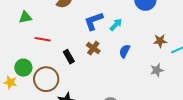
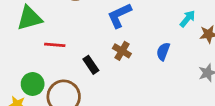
green triangle: (25, 17) -> (29, 18), size x1.5
cyan arrow: (116, 25) -> (188, 19), moved

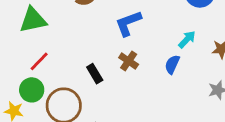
cyan arrow: (188, 19) -> (187, 39), moved
red line: (55, 45) -> (39, 61), moved, turned -54

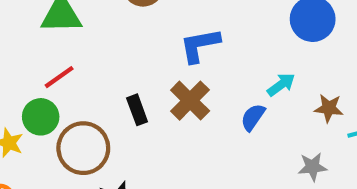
brown cross: (129, 61) -> (190, 101), size x1.4

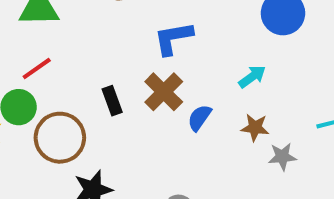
brown star: (329, 108) -> (255, 127), moved
blue semicircle: (253, 117) -> (199, 118), moved

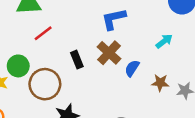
red line: (37, 69) -> (43, 33), moved
brown star: (255, 127) -> (160, 83), moved

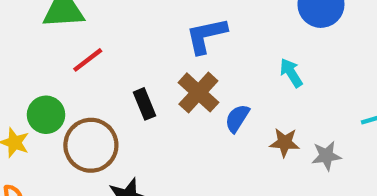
cyan arrow: (164, 41) -> (291, 73), turned -84

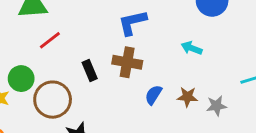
cyan arrow: (291, 73) -> (192, 48), turned -36
brown cross: (198, 92) -> (127, 62), turned -32
blue semicircle: (237, 118) -> (153, 95), moved

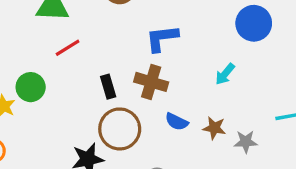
cyan arrow: (192, 48) -> (225, 74), turned -78
blue semicircle: (153, 95) -> (177, 122), turned -102
brown circle: (53, 100) -> (120, 129), moved

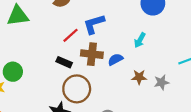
red line: (68, 48) -> (71, 35), moved
black rectangle: (108, 87) -> (64, 62), turned -40
blue semicircle: (177, 122) -> (115, 59), moved, turned 136

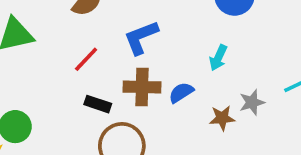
red line: (71, 35) -> (86, 59), moved
gray star: (161, 82) -> (252, 102), moved

